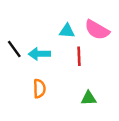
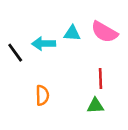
cyan arrow: (39, 54) -> (44, 44), moved
red line: (79, 56) -> (101, 78), moved

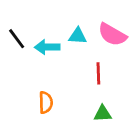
black line: (15, 53) -> (17, 39), moved
red line: (101, 78) -> (98, 73), moved

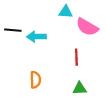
cyan triangle: (78, 36) -> (66, 12), moved
black line: (17, 39) -> (13, 30), turned -49

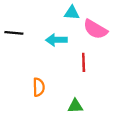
cyan arrow: (37, 37) -> (56, 40), moved
green triangle: (80, 88) -> (75, 106), moved

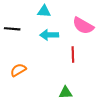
cyan triangle: (72, 13) -> (44, 11), moved
orange semicircle: (39, 87) -> (18, 70), moved, turned -119

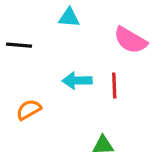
cyan arrow: (49, 35) -> (77, 81), moved

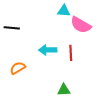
cyan triangle: (69, 18) -> (64, 11), moved

